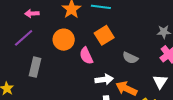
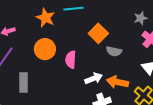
orange square: (104, 35) -> (98, 33), moved
pink semicircle: (86, 56) -> (71, 60), turned 42

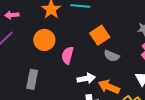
gray rectangle: (24, 82) -> (32, 79), moved

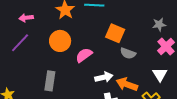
orange square: (100, 35) -> (115, 33), turned -30
pink semicircle: (68, 55) -> (84, 55), turned 42

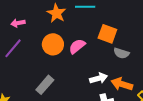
pink semicircle: (84, 55) -> (77, 46), moved
gray rectangle: (50, 81) -> (45, 85), turned 36

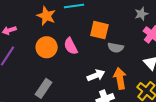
pink semicircle: (77, 46) -> (71, 46), turned -72
orange arrow: (122, 84) -> (120, 78), turned 70

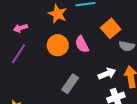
orange square: (99, 30) -> (111, 28), turned 36
gray rectangle: (43, 88) -> (70, 84), moved

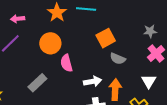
pink semicircle: (82, 44) -> (66, 63), moved
gray rectangle: (70, 84) -> (37, 83), moved

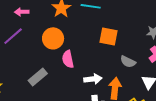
orange square: (106, 38) -> (109, 36), turned 36
gray semicircle: (118, 59) -> (128, 62), moved

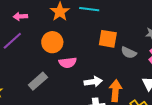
pink semicircle: (68, 59) -> (68, 63), turned -84
gray semicircle: (128, 62) -> (129, 53), moved

